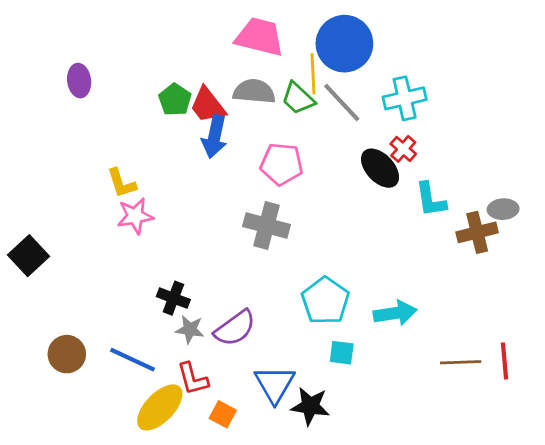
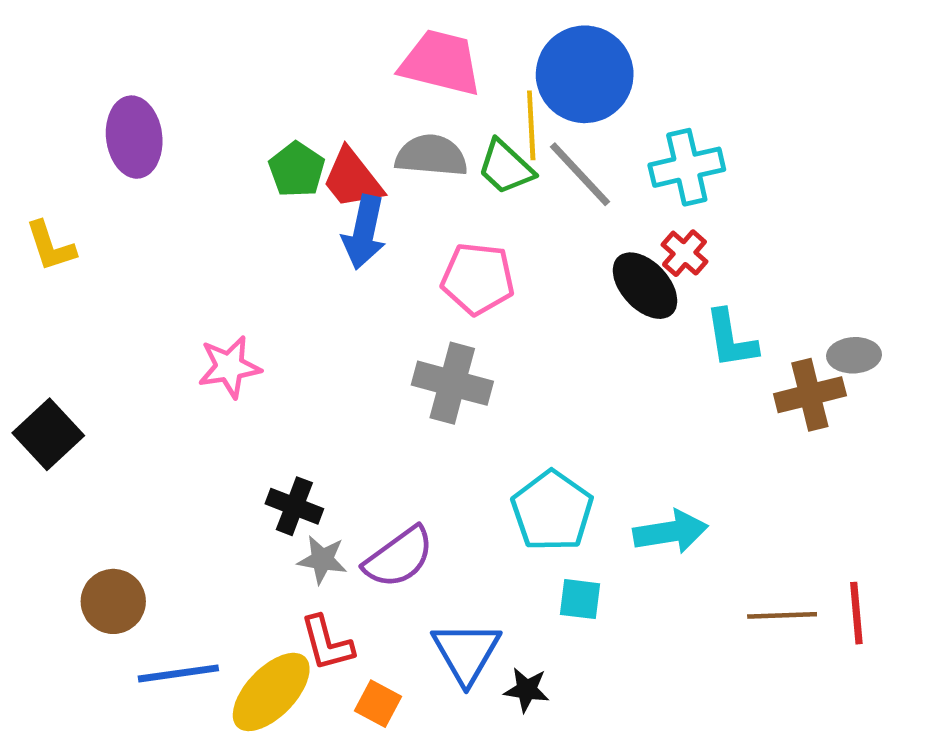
purple ellipse: (79, 81) -> (134, 137), size x1.4
yellow L-shape: (122, 183) -> (51, 246), moved
blue line: (132, 360) -> (178, 673), moved, turned -33
black star: (310, 406) -> (527, 690), size x0.7

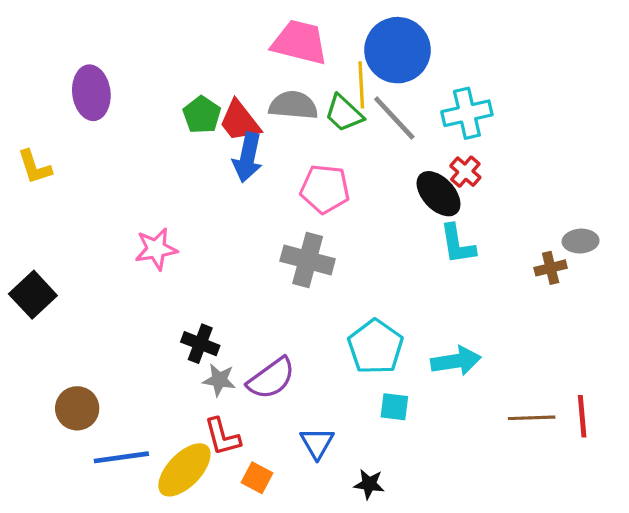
cyan L-shape: (731, 339) -> (457, 244), moved
brown cross: (810, 395) -> (551, 268), size x0.7
blue triangle: (466, 653) -> (317, 443), size x0.7
black star: (527, 690) -> (369, 484), moved

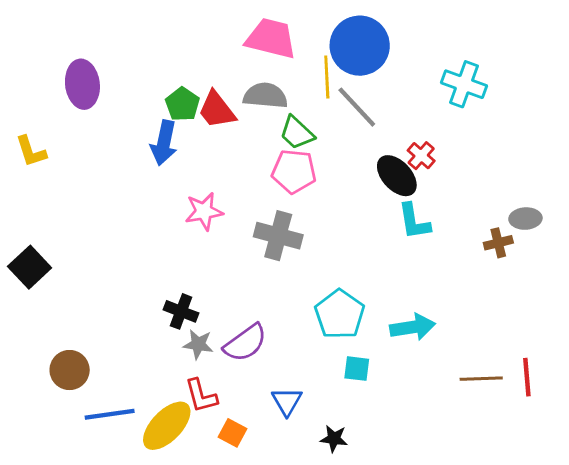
green trapezoid: (344, 113) -> (297, 133), moved
cyan cross: (467, 113) -> (464, 84), moved, turned 33
blue arrow: (248, 157) -> (164, 143), moved
pink star: (156, 249) -> (204, 211), moved

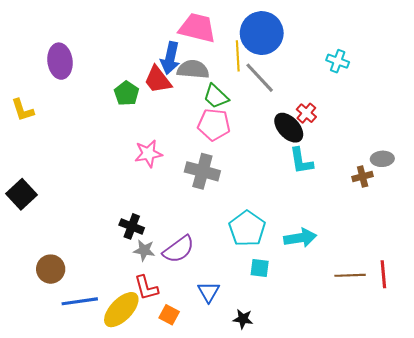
cyan cross: (464, 84) -> (338, 61), size x0.7
green pentagon: (182, 104) -> (127, 93), moved
blue arrow: (164, 143) -> (170, 58), moved

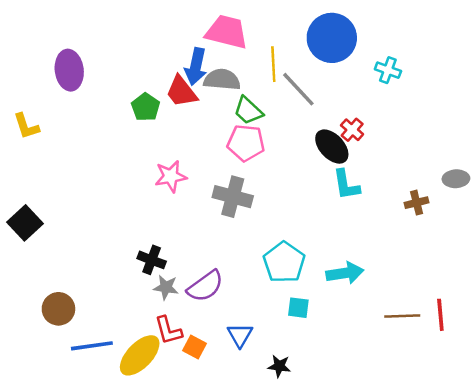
blue circle: (262, 33) -> (332, 38), moved
gray ellipse: (382, 159) -> (456, 179), moved
orange square: (169, 315) -> (195, 347), moved

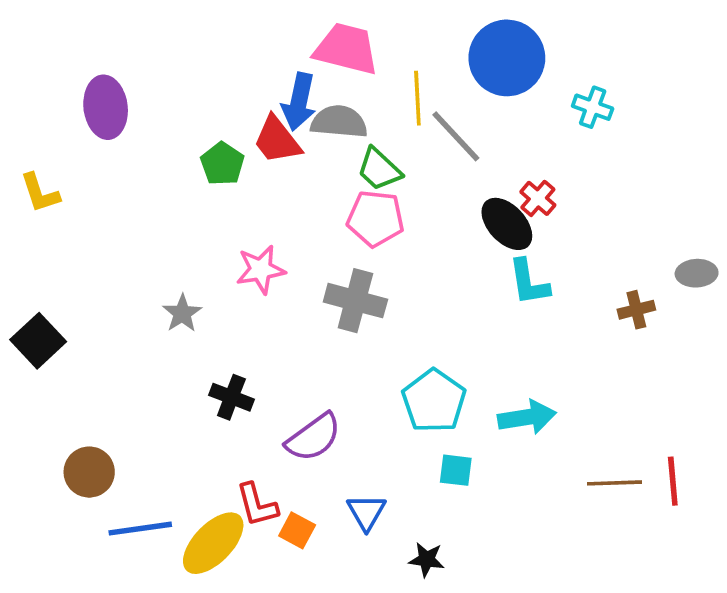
gray star: (166, 287) -> (182, 313), moved, turned 30

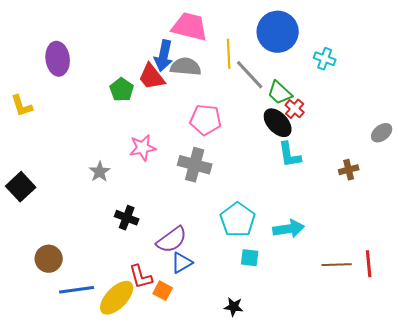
green trapezoid: (379, 169) -> (280, 93), moved
gray ellipse: (697, 273) -> (382, 133), moved, turned -35
blue triangle: (366, 512) -> (182, 263), moved, turned 30

